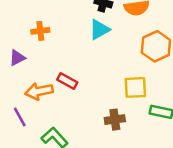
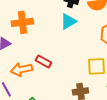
orange cross: (40, 31) -> (22, 22), size x1.5

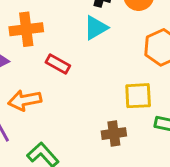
red rectangle: (43, 61) -> (58, 64), moved

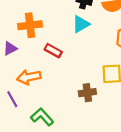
brown cross: (114, 134) -> (87, 93), moved

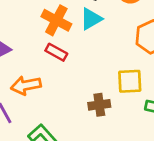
orange cross: (30, 25) -> (56, 20), moved, turned 35

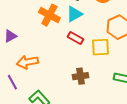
red rectangle: (56, 52) -> (75, 38), moved
yellow square: (130, 81) -> (101, 47), moved

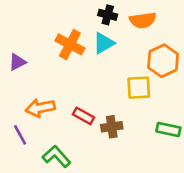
purple triangle: (10, 36) -> (17, 62), moved
red rectangle: (75, 38) -> (83, 116), moved

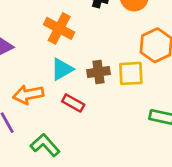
cyan triangle: (104, 43) -> (62, 69), moved
brown cross: (112, 127) -> (99, 72), moved

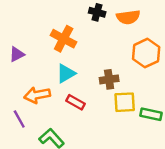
brown cross: (99, 72) -> (109, 79), moved
yellow square: (131, 73) -> (125, 102), moved

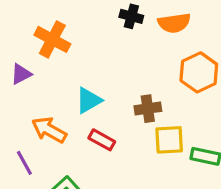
orange cross: (64, 39) -> (52, 39), moved
orange arrow: (37, 95) -> (49, 130), turned 40

